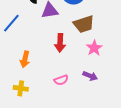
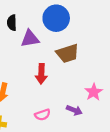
pink star: (94, 48) -> (94, 92), moved

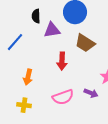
brown trapezoid: (68, 53) -> (85, 43), turned 50
pink semicircle: (43, 115) -> (63, 97), size x1.5

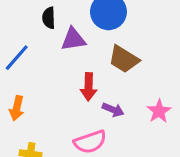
orange arrow: (28, 77) -> (17, 108), moved
purple arrow: (91, 93) -> (113, 110), moved

